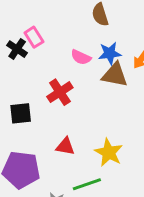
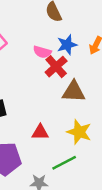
brown triangle: (115, 75) -> (74, 92), moved
red cross: (60, 92) -> (56, 67), moved

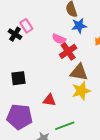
blue star: (67, 45) -> (79, 26), moved
yellow star: (79, 132) -> (81, 91), moved, turned 30

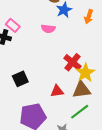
red cross: (68, 51) -> (73, 62), moved
brown triangle: (79, 72) -> (82, 90), moved

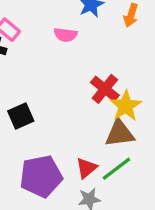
red triangle: (57, 91) -> (86, 168), moved, turned -32

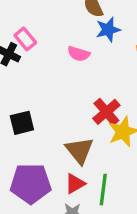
brown triangle: (120, 133) -> (79, 150), moved, turned 48
green line: (116, 169) -> (103, 190), turned -56

